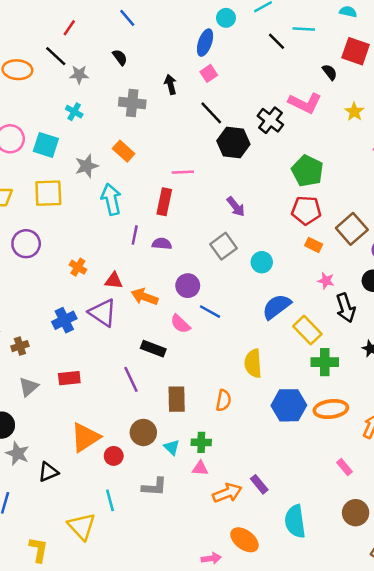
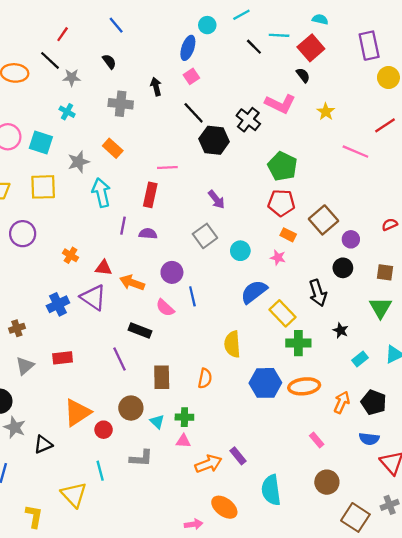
red square: (356, 51) -> (311, 48), moved, turned 30
pink star: (326, 281) -> (278, 258), moved
blue line: (210, 312) -> (192, 296), turned 48

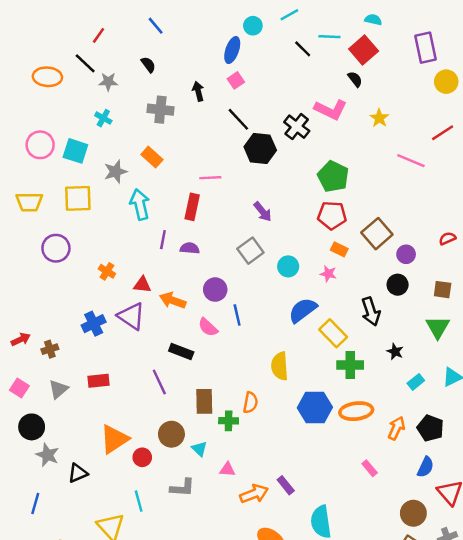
green cross: (184, 417) -> (229, 421), moved
blue semicircle: (369, 439) -> (426, 467), turned -72
brown circle: (327, 482) -> (413, 513), moved

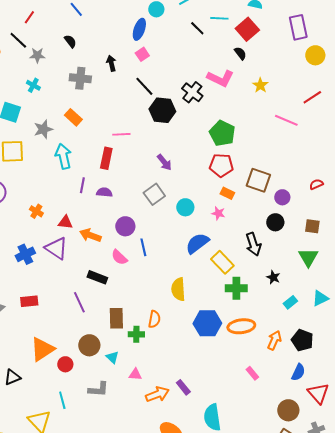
brown square: (377, 234) -> (258, 180), turned -30

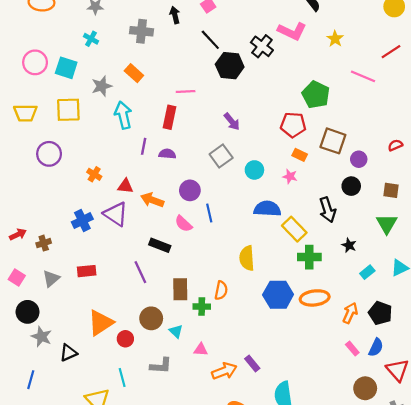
green pentagon: (222, 133) -> (316, 95), moved
blue semicircle: (197, 243) -> (267, 209), turned 40
pink rectangle: (252, 373) -> (352, 348), moved

